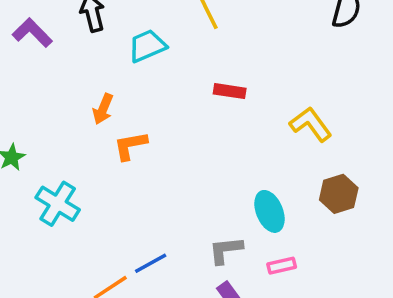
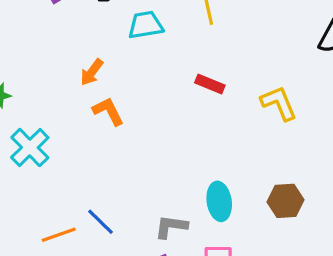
yellow L-shape: (311, 124) -> (279, 103), moved
orange L-shape: (130, 146) -> (108, 111), turned 60
blue line: (151, 263) -> (101, 222), turned 60

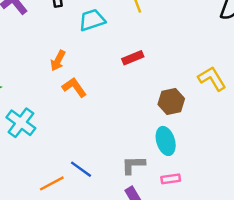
red rectangle: (210, 84) -> (133, 58), moved, turned -36
yellow L-shape: (279, 103) -> (212, 79), moved
brown hexagon: (285, 201) -> (171, 101), moved

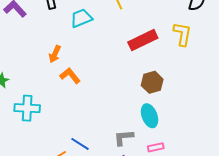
red rectangle: (133, 58) -> (143, 40), moved, size x1.6
yellow L-shape: (212, 79) -> (182, 34), moved, turned 45
cyan cross: (21, 123) -> (27, 108), turned -30

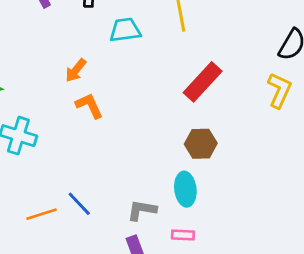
yellow L-shape: (182, 34) -> (279, 90), moved
red rectangle: (143, 40) -> (203, 82), turned -36

